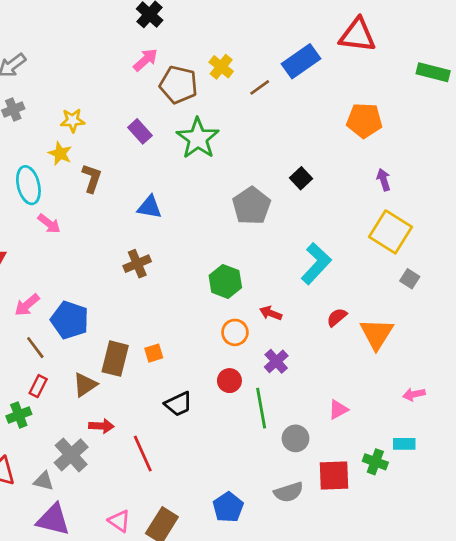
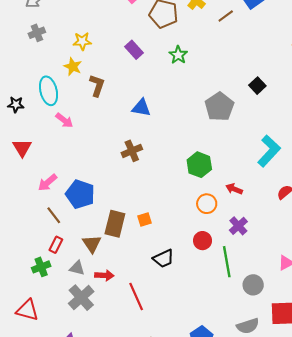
green star: (198, 138) -> (178, 55), size x0.6
brown triangle: (85, 385) -> (92, 244), turned -30
gray triangle: (44, 481) -> (77, 268), moved

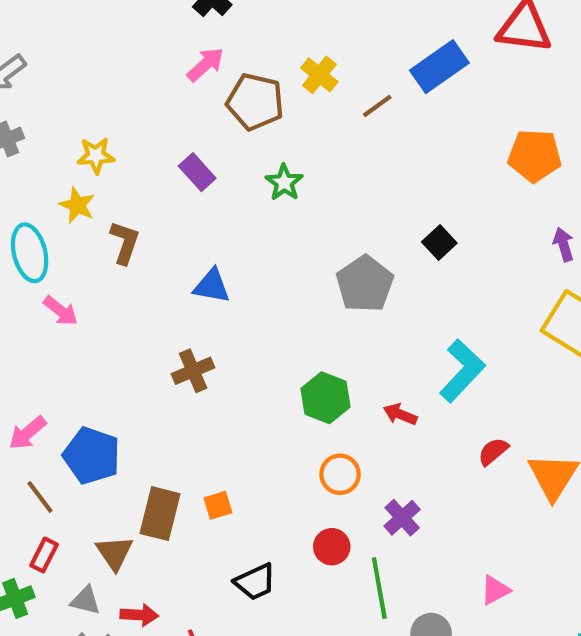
red arrow: (234, 189) -> (400, 414), moved

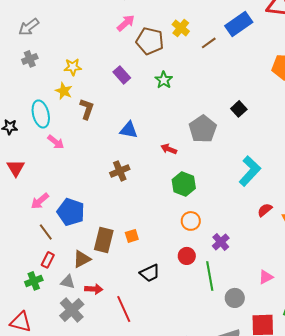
red arrow: (400, 414) -> (169, 149), moved
brown triangle: (114, 553) -> (82, 259), turned 36

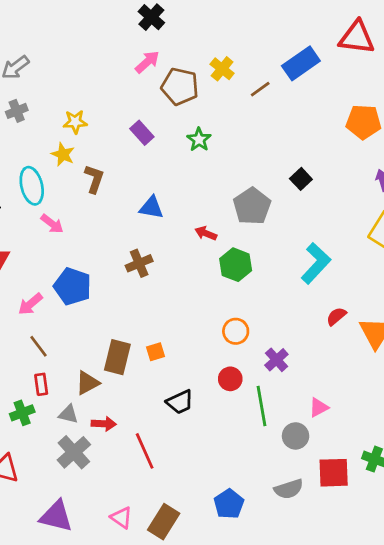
green hexagon: (184, 184) -> (236, 265), moved
blue pentagon: (71, 212) -> (72, 286), moved
red rectangle: (48, 260) -> (41, 384), turned -35
pink triangle: (266, 277) -> (319, 407), moved

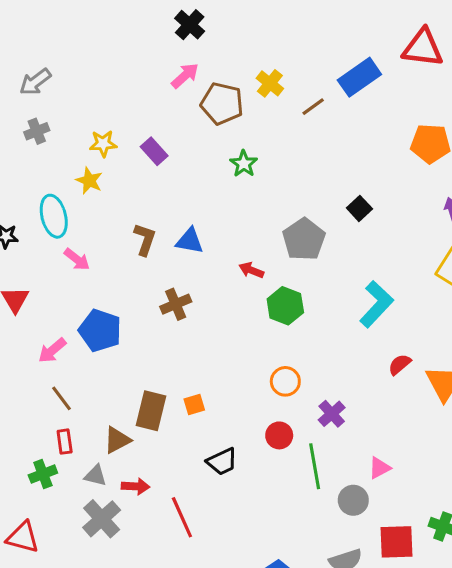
purple rectangle: (142, 133) -> (154, 151), moved
brown L-shape: (94, 179) -> (145, 239), moved

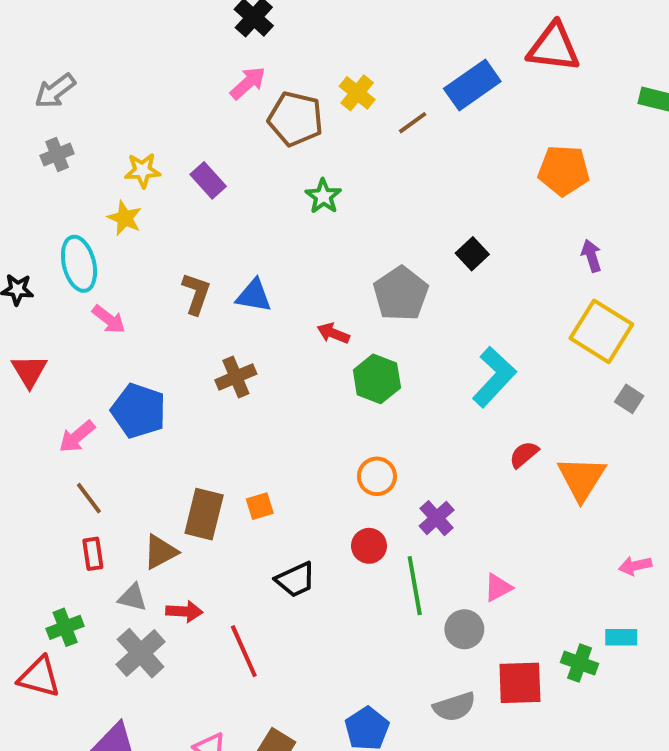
green cross: (43, 474) -> (65, 627), moved

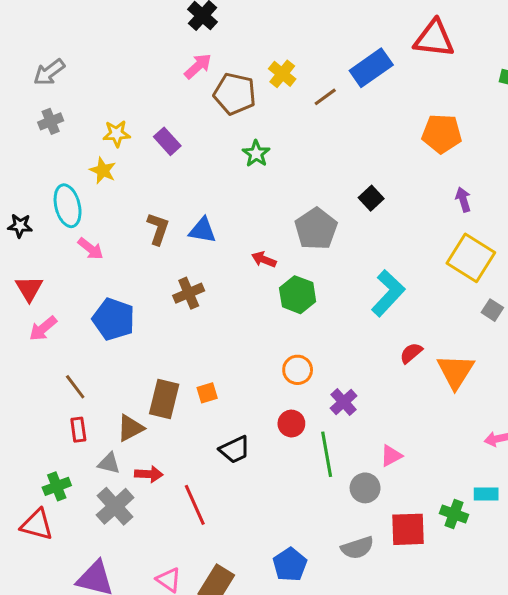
pink arrow: (77, 437) -> (43, 328), moved

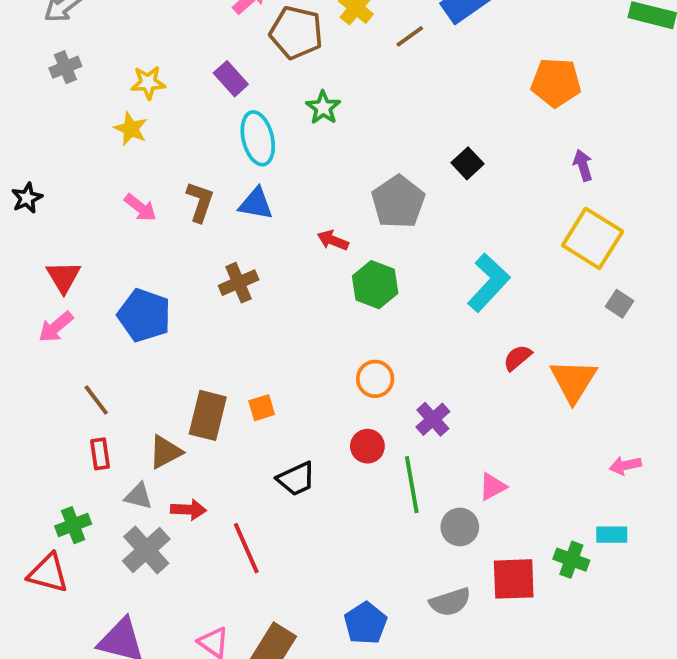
purple rectangle: (167, 141) -> (231, 79), moved
cyan ellipse: (68, 206) -> (258, 138), moved
black star: (20, 226) -> (27, 198), turned -30
pink arrow: (91, 249) -> (140, 208), moved
red triangle: (29, 289) -> (63, 277), moved

